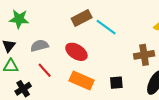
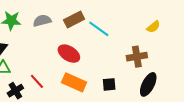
gray semicircle: (40, 46) -> (42, 21), moved
red line: (45, 70) -> (37, 81), moved

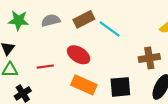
red line: (37, 81) -> (45, 67), moved, turned -56
black square: (109, 84) -> (120, 87), size x1.5

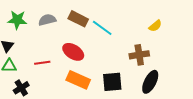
brown rectangle: (84, 19) -> (78, 19), turned 54

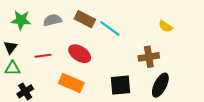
yellow semicircle: (155, 26) -> (166, 26), turned 72
red line: (42, 63) -> (43, 56), moved
orange rectangle: (78, 80) -> (71, 83), moved

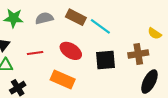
yellow semicircle: (166, 26) -> (155, 34), moved
black square: (121, 85) -> (106, 60), moved

